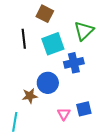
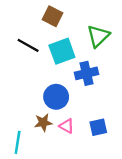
black line: (24, 39) -> (28, 45), turned -54
brown star: (30, 96) -> (43, 123), moved
pink triangle: (64, 114) -> (67, 126), moved, turned -32

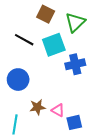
green triangle: (98, 36) -> (75, 22), moved
blue circle: (56, 97) -> (18, 80), moved
blue square: (98, 127) -> (74, 122), moved

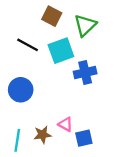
brown star: (37, 107) -> (43, 135), moved

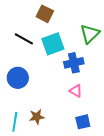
green triangle: (85, 25) -> (90, 34), moved
pink triangle: (66, 124) -> (76, 91), moved
blue square: (84, 138) -> (83, 122), moved

